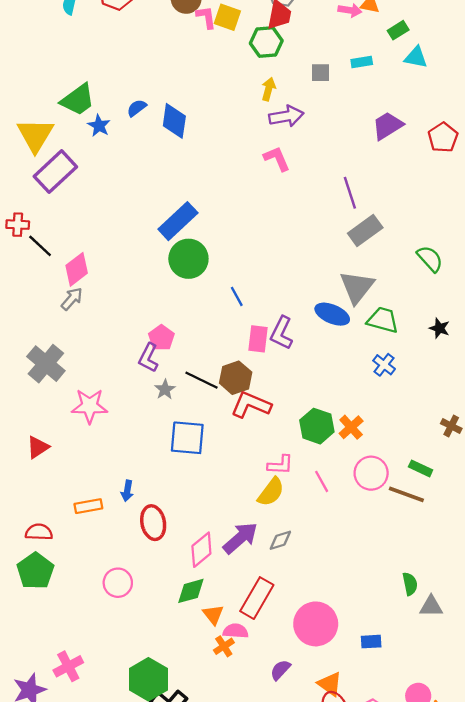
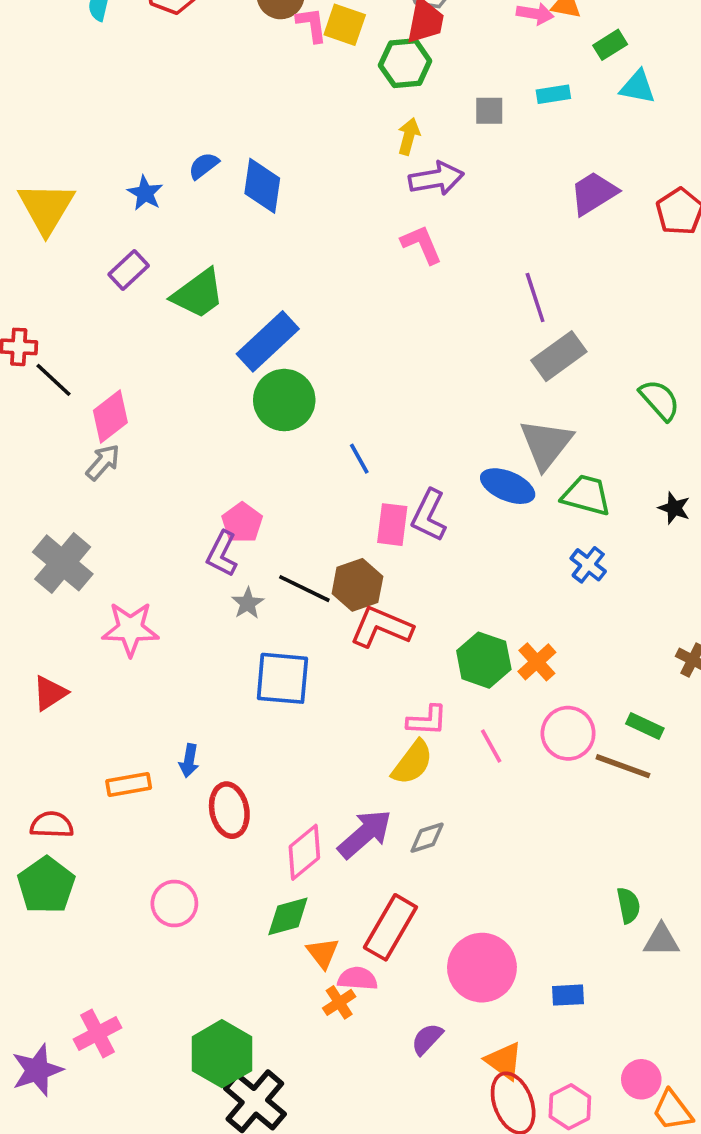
green trapezoid: (78, 100) -> (198, 294), moved
purple rectangle: (55, 172) -> (129, 270), moved, size x0.6

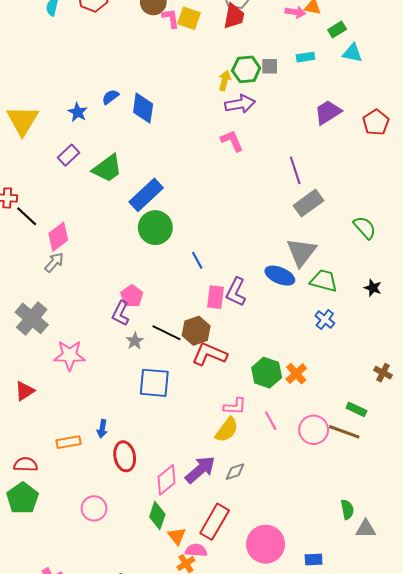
green hexagon: (405, 63) -> (246, 69), moved
pink circle: (568, 733) -> (314, 430), moved
green diamond: (288, 916) -> (157, 516), turned -56

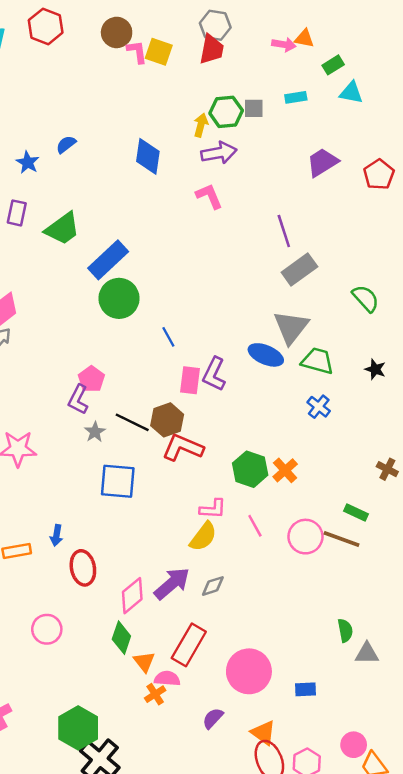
blue diamond: (143, 108) -> (148, 156), moved
purple rectangle: (68, 155) -> (17, 213), turned -35

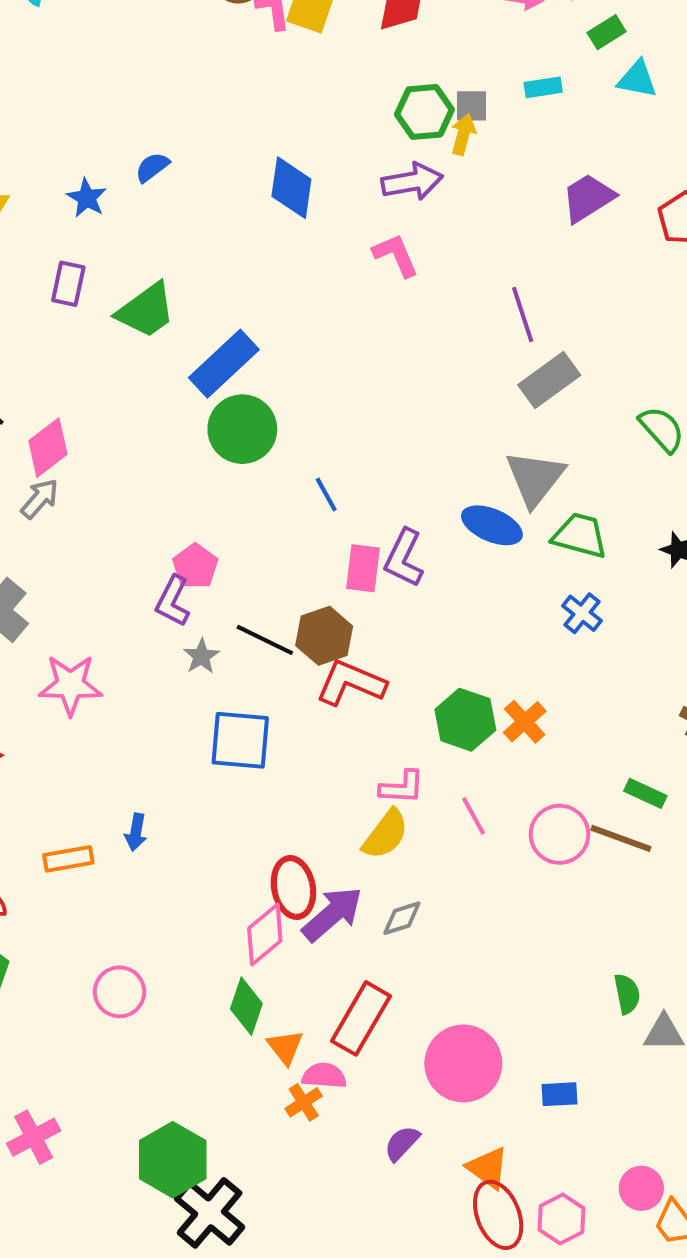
yellow arrow: (201, 125) -> (463, 134), moved
red ellipse: (83, 568) -> (293, 887), moved

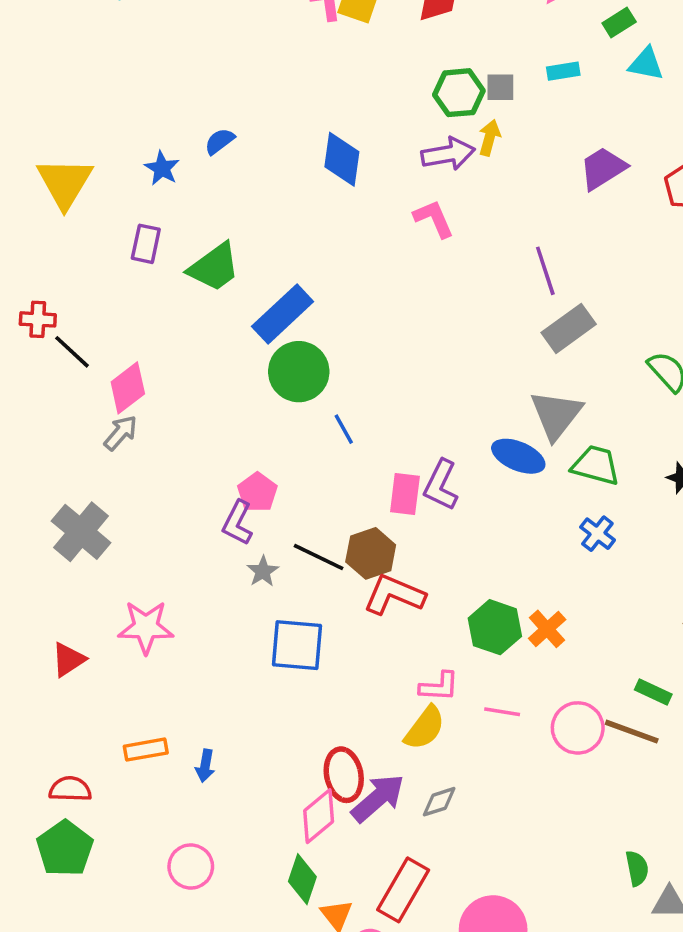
yellow arrow: (463, 134) -> (489, 138), moved
blue line: (326, 495) -> (344, 429), moved
pink star: (70, 685) -> (146, 627), moved
pink line: (474, 816) -> (502, 712), turned -52
blue arrow: (136, 832) -> (205, 766), moved

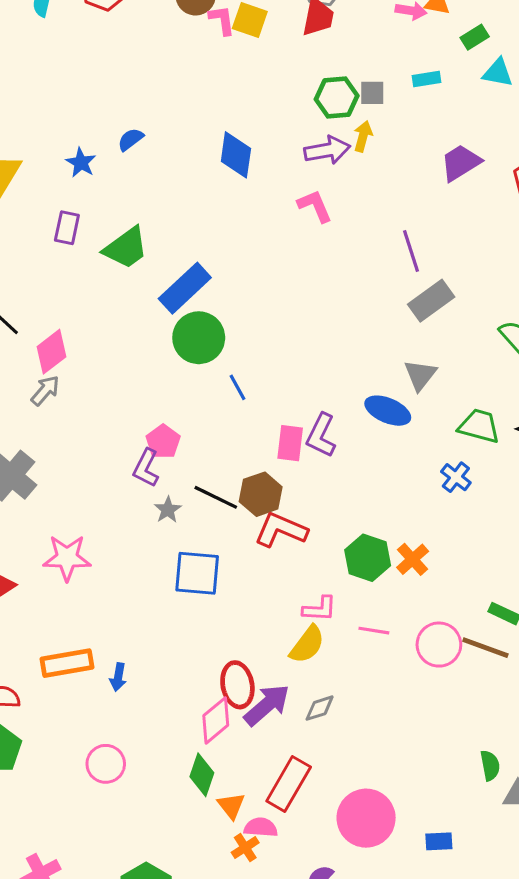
gray triangle: (556, 415) -> (420, 375), size x0.7
green trapezoid: (596, 465) -> (479, 426), moved
orange rectangle: (146, 750) -> (67, 663), size x1.4

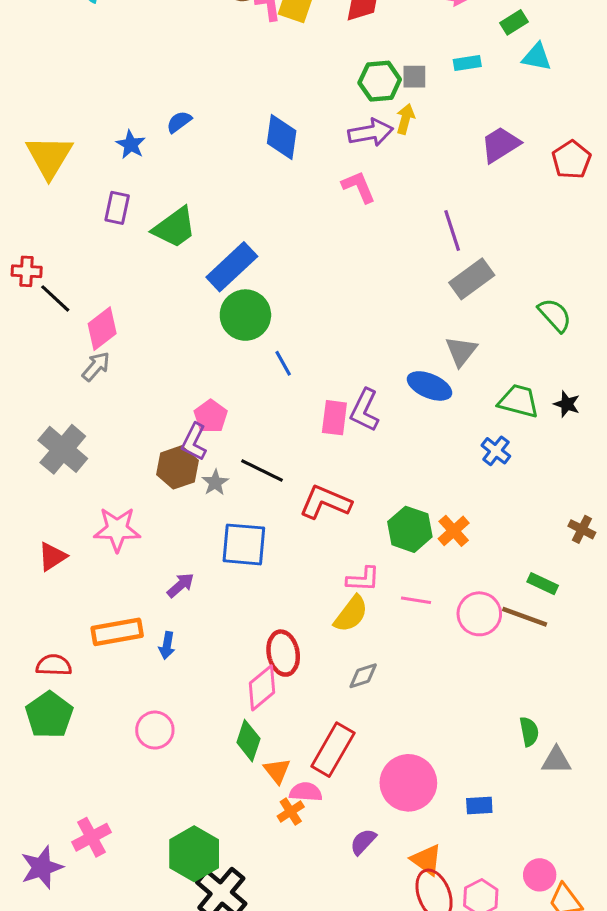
brown hexagon: (261, 494) -> (177, 467), moved
purple arrow: (267, 705) -> (181, 585), moved, size x0.6

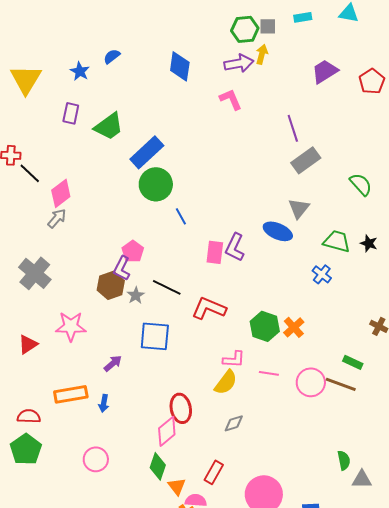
red rectangle: (333, 750) -> (214, 472), size x0.7

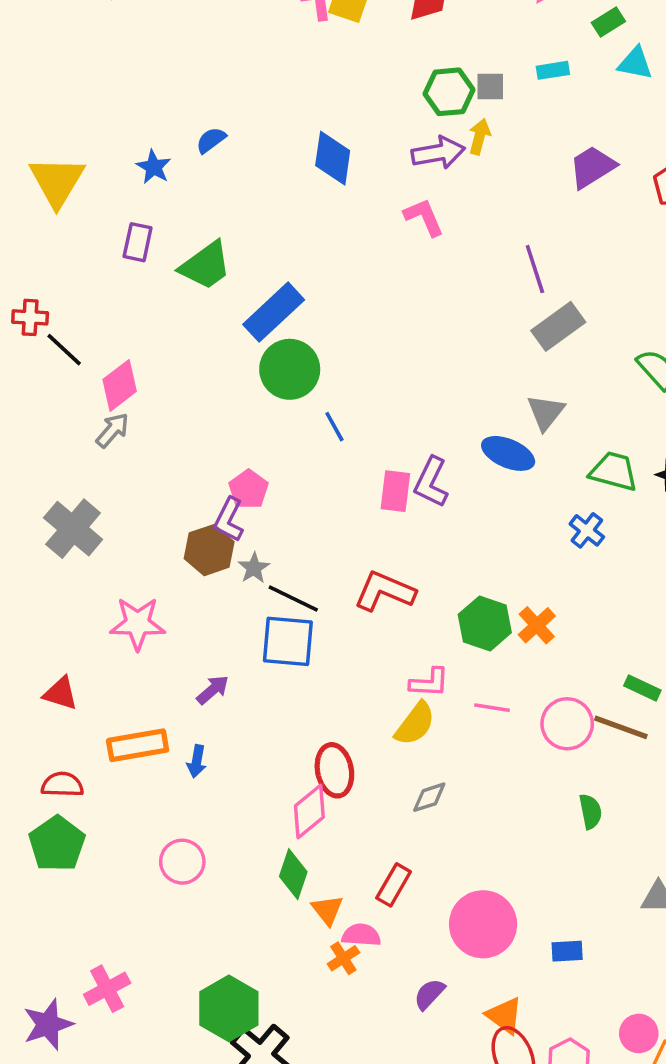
black line: (167, 287) -> (293, 598), moved
red triangle: (28, 344) -> (61, 693), moved, turned 50
green semicircle: (344, 460) -> (590, 811), moved

